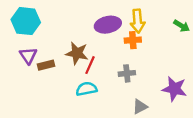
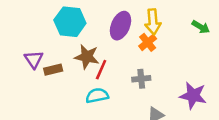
cyan hexagon: (26, 21) -> (70, 22), moved
purple ellipse: (108, 25) -> (120, 26), turned -55
orange cross: (133, 40) -> (148, 42), turned -35

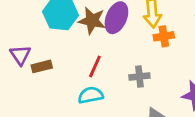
orange cross: (148, 42) -> (164, 36), moved, turned 30
brown star: (87, 57) -> (92, 21), moved

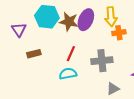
purple triangle: (20, 55) -> (19, 30), moved
gray cross: (139, 77) -> (102, 61), size x1.5

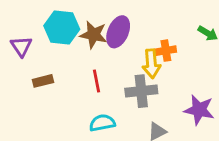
yellow arrow: (111, 17) -> (151, 64), moved
red line: (71, 54) -> (96, 81), turned -35
cyan semicircle: (68, 74) -> (102, 123), moved

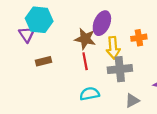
cyan hexagon: (62, 27) -> (39, 20), moved
brown star: (94, 35) -> (85, 39), moved
yellow arrow: (151, 64) -> (113, 48), moved

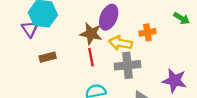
yellow arrow: (113, 48) -> (120, 43), turned 105

